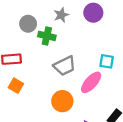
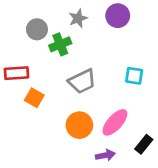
green cross: (47, 36) -> (60, 44), turned -35
pink ellipse: (91, 82) -> (115, 122), moved
orange square: (16, 86) -> (34, 98), moved

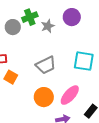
gray star: (78, 18) -> (48, 26), moved
green cross: (60, 44) -> (30, 17), moved
cyan square: (134, 76) -> (84, 61), size x1.5

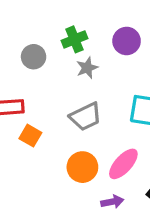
green cross: (30, 17) -> (75, 39), moved
gray star: (48, 26) -> (87, 68), moved

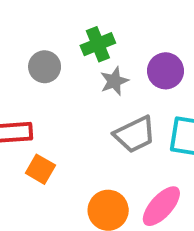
purple circle: (127, 41) -> (166, 71), moved
gray trapezoid: (86, 117) -> (135, 134), moved

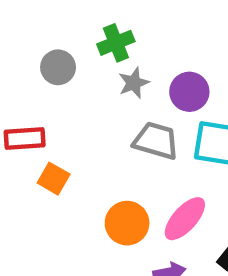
purple circle: (166, 71) -> (189, 92), moved
gray trapezoid: (135, 134) -> (156, 141), turned -138

